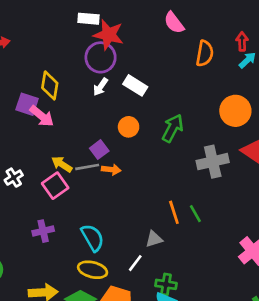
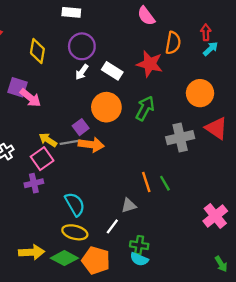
red star: (109, 35) -> (150, 64), moved
yellow diamond: (50, 85) -> (37, 51), moved
orange circle: (129, 127) -> (106, 107), size x1.6
orange arrow: (111, 170) -> (91, 145), size x1.5
purple cross: (43, 231) -> (34, 183), moved

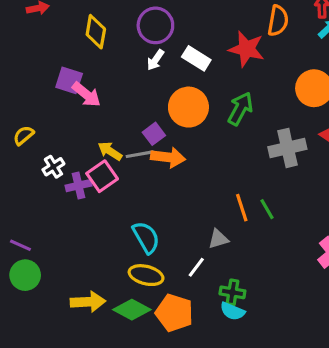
purple cross: (34, 183) -> (79, 186), moved

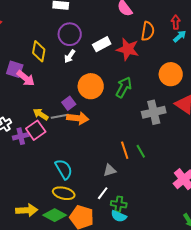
yellow diamond: (96, 32) -> (39, 51), moved
white rectangle: (196, 58) -> (102, 44), moved, turned -60
white line: (196, 267) -> (103, 193), moved

